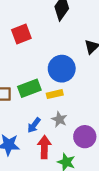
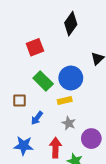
green rectangle: (29, 88) -> (43, 81), moved, turned 66
blue arrow: (34, 125) -> (37, 118), moved

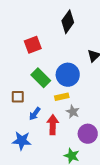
gray star: (69, 123) -> (73, 112), moved
red arrow: (55, 148) -> (53, 125), moved

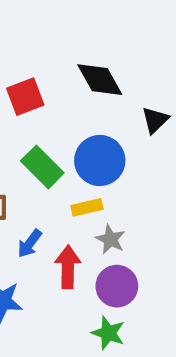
black diamond: (68, 22) -> (100, 80), moved, turned -65
purple circle: (88, 134) -> (117, 286), moved

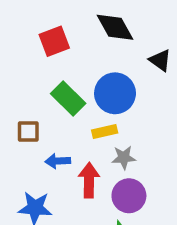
black triangle: (155, 120) -> (160, 60), turned -40
gray star: (110, 239) -> (124, 158), turned -30
blue arrow: (30, 244) -> (58, 161), turned 50

